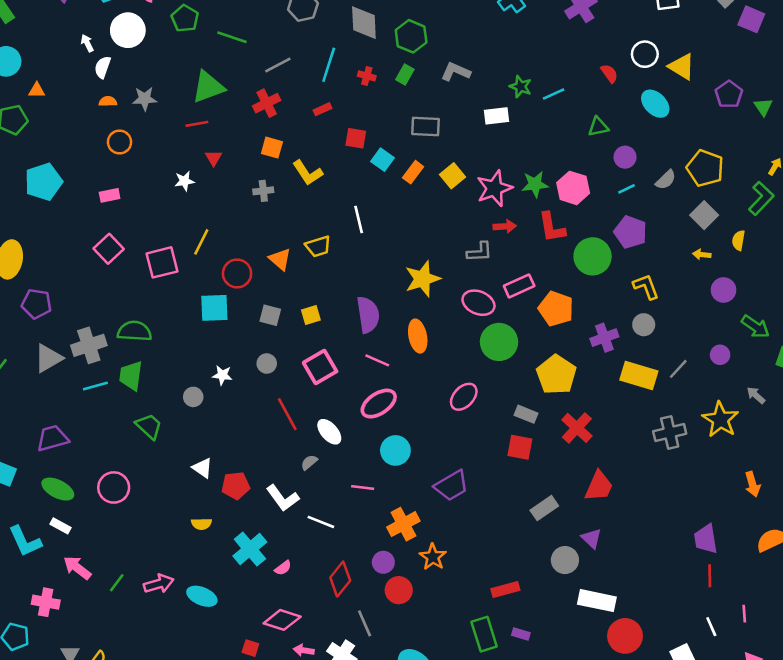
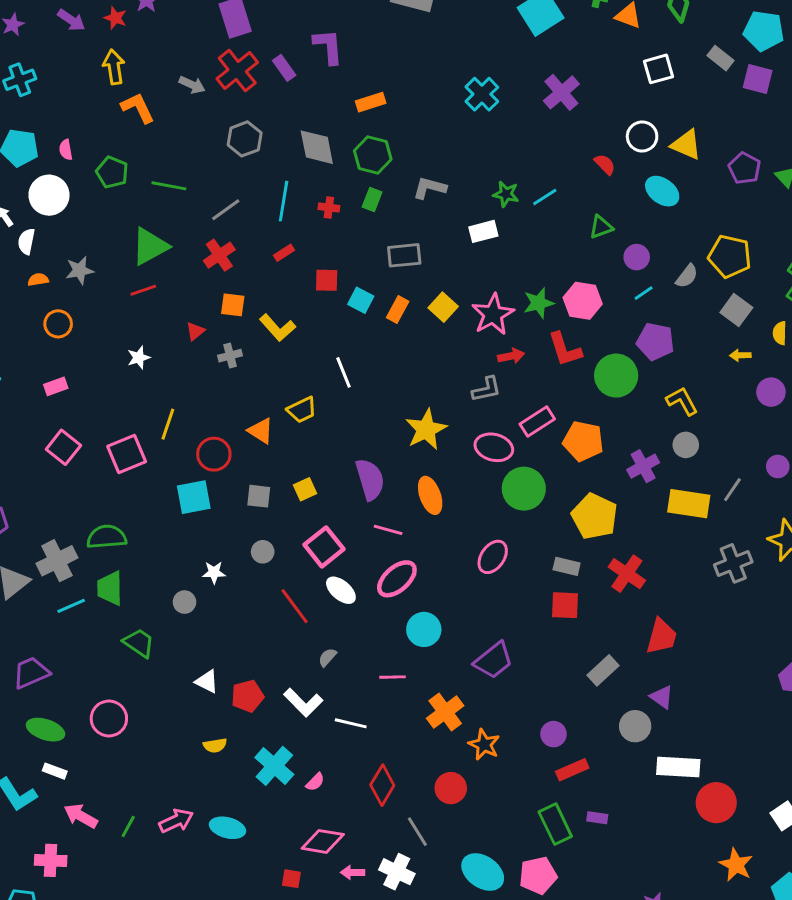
red triangle: (214, 158) -> (195, 331), moved, turned 30
white ellipse: (329, 432) -> (341, 590), moved
purple circle: (383, 562) -> (553, 734), moved

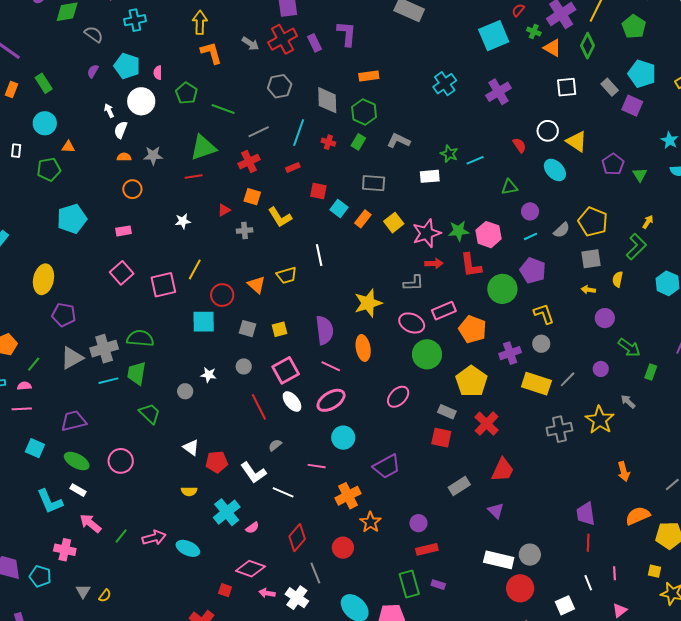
gray square: (736, 310) -> (591, 259), turned 35
gray circle: (635, 726) -> (530, 555), moved

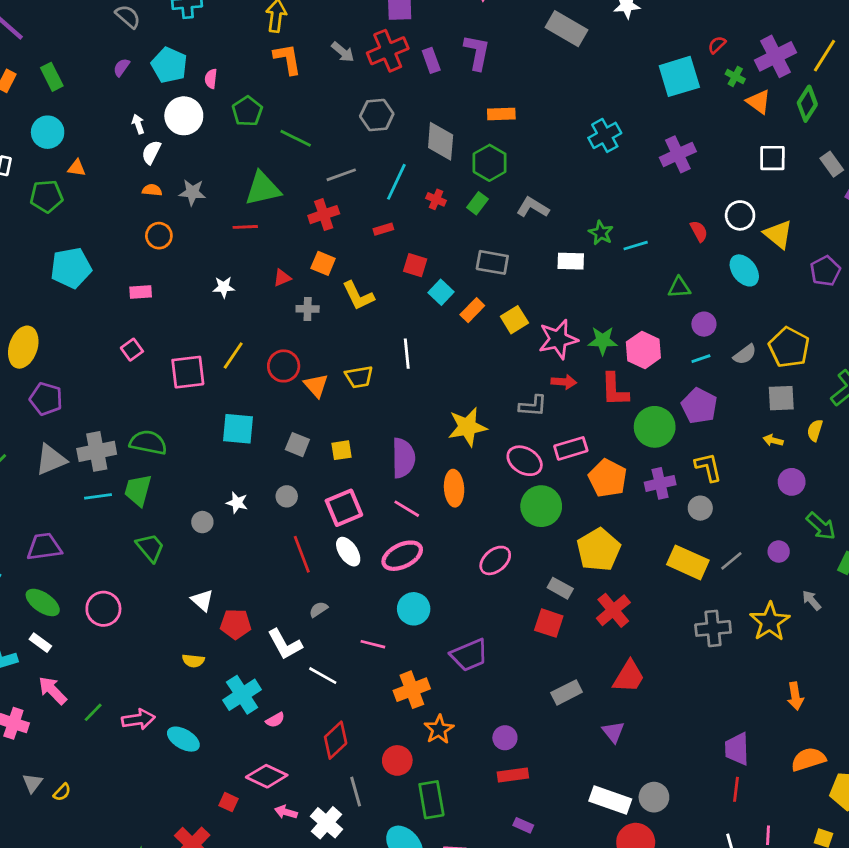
pink square: (122, 273) -> (132, 350), size x0.7
red circle: (222, 295) -> (284, 366), moved
purple cross: (510, 353) -> (660, 483), moved
green rectangle: (409, 584) -> (431, 800), moved

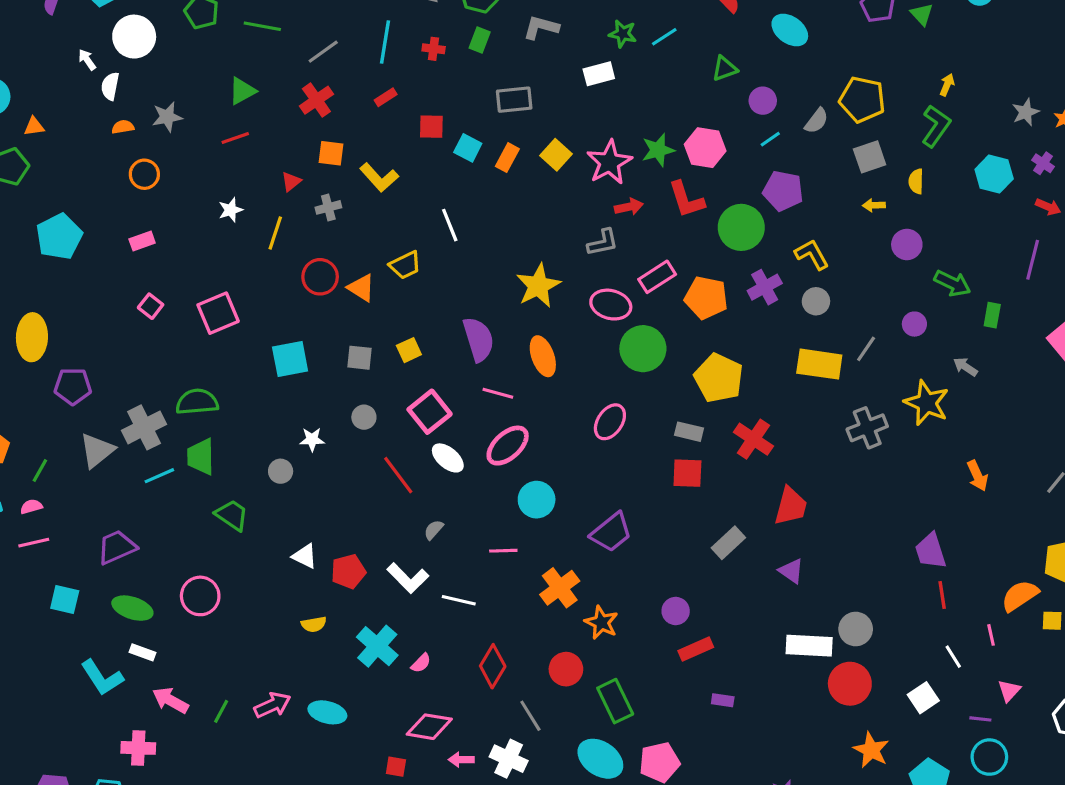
green triangle: (263, 189) -> (242, 91), size x0.7
yellow line: (233, 355) -> (275, 233), moved
orange semicircle: (808, 759) -> (1020, 596), moved

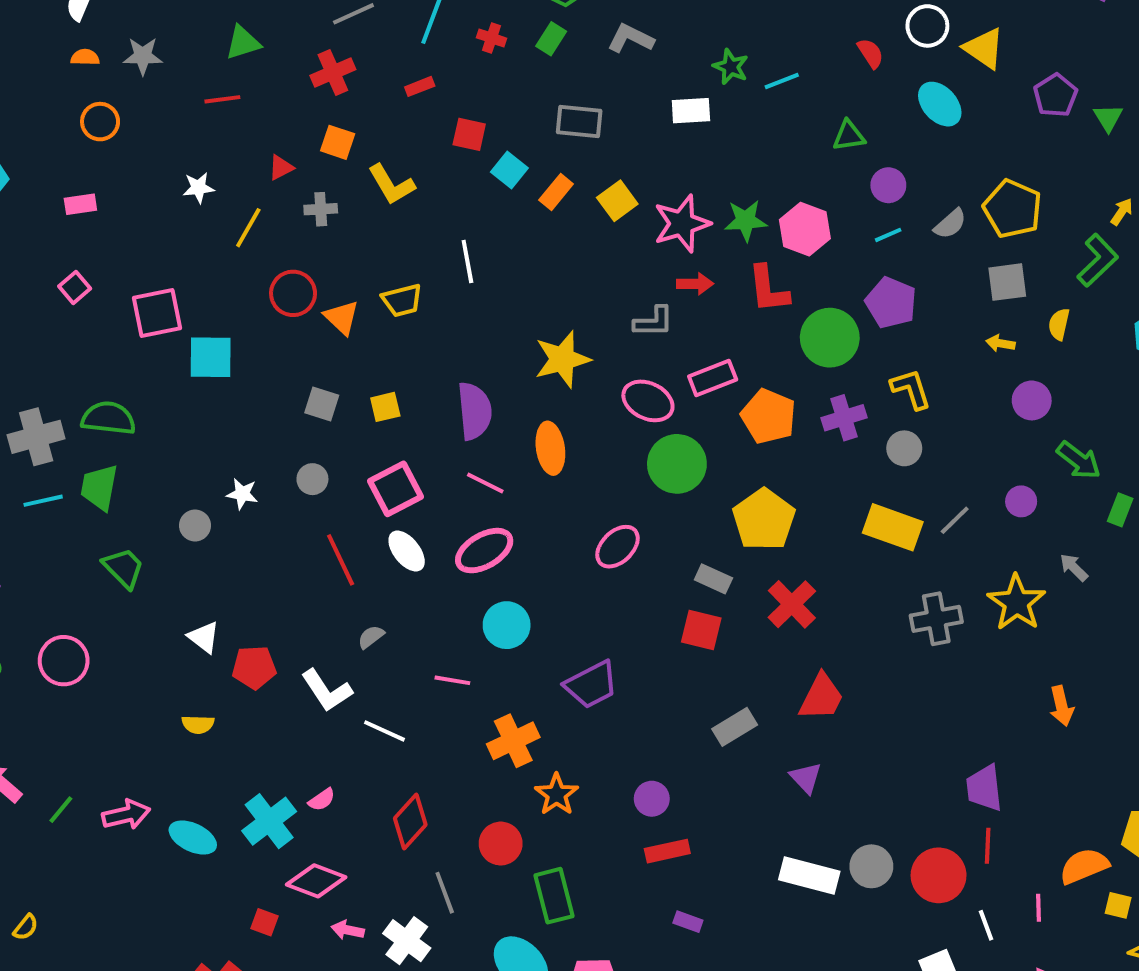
cyan square: (290, 359) -> (211, 357), moved
cyan cross: (377, 646) -> (269, 821), moved
red circle: (850, 684) -> (939, 875), moved

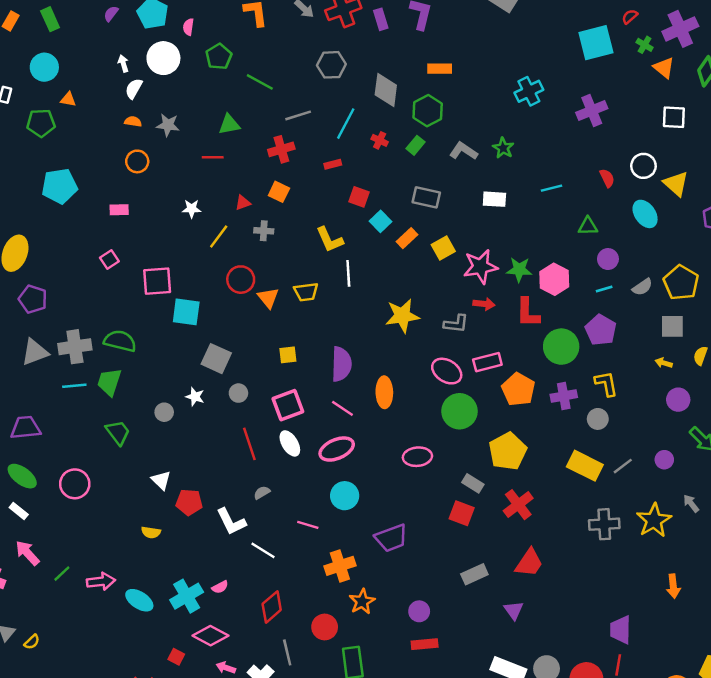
green star: (731, 67) -> (503, 148), moved
yellow L-shape: (391, 185) -> (330, 240), moved
yellow star: (562, 359) -> (402, 316), moved
gray square: (322, 404) -> (216, 359), moved, size x1.4
pink ellipse: (617, 547) -> (417, 457), turned 32

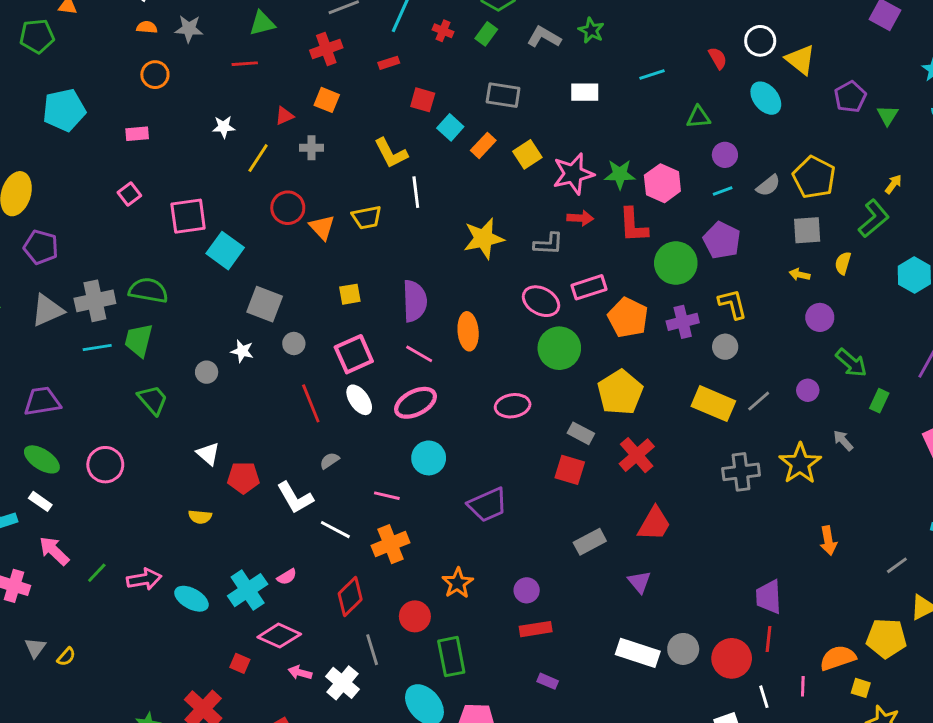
cyan square: (186, 312) -> (225, 251), turned 32
orange cross: (340, 566) -> (390, 544), moved

